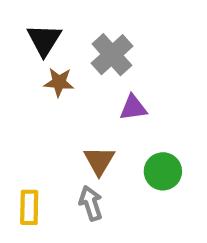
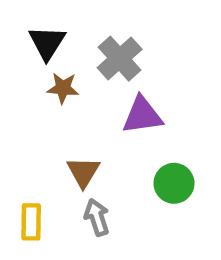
purple triangle: (133, 108) -> (142, 115), size x1.4
brown triangle: (99, 161) -> (83, 172), moved

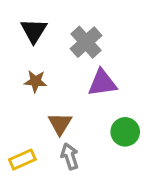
brown star: (63, 88) -> (35, 81), moved
yellow rectangle: (31, 222) -> (22, 160), turned 65

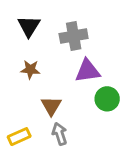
gray cross: (86, 42) -> (74, 36), turned 32
green circle: (125, 132) -> (107, 99), moved

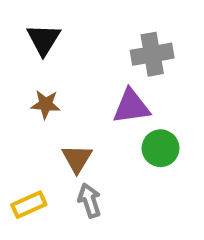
gray cross: (74, 36) -> (152, 54), moved

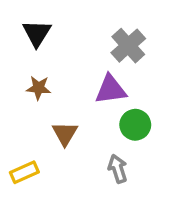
gray cross: (152, 54) -> (128, 46), turned -32
gray arrow: (89, 200) -> (118, 169), moved

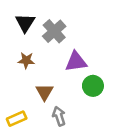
gray cross: (128, 46) -> (54, 31), moved
gray arrow: (118, 169) -> (59, 116), moved

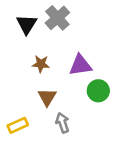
gray cross: (54, 31) -> (57, 18), moved
brown star: (26, 60) -> (41, 64), moved

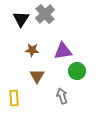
gray arrow: (62, 123) -> (62, 96), moved
yellow rectangle: (18, 125) -> (14, 98), turned -70

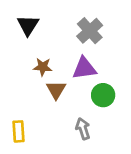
gray cross: (45, 14) -> (90, 31), moved
brown triangle: (37, 76) -> (56, 90), moved

